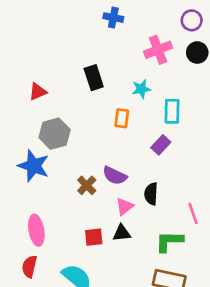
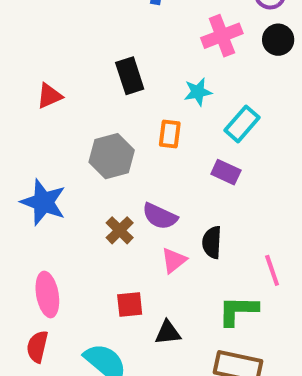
cyan rectangle: (172, 111) -> (242, 124), turned 40
gray hexagon: (55, 134) -> (112, 156), moved
purple rectangle: (161, 145) -> (226, 172), turned 72
black triangle: (122, 233) -> (168, 333), moved

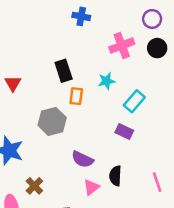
red triangle: (49, 96) -> (13, 83), turned -36
orange rectangle: (170, 134) -> (76, 96), moved
brown cross: (120, 230) -> (34, 186), moved
pink line: (272, 270) -> (157, 182), moved

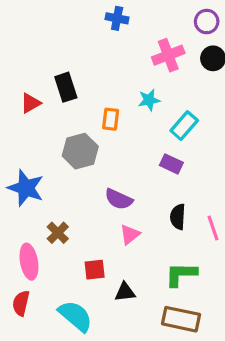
black rectangle: (64, 71) -> (66, 87), moved
red triangle: (13, 83) -> (31, 103), turned 30
black semicircle: (115, 176) -> (178, 217), moved

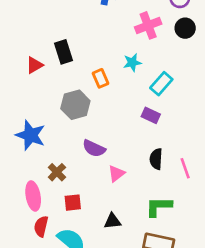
orange rectangle: (111, 119) -> (101, 78), turned -30
purple semicircle: (119, 199) -> (94, 148), moved
red square: (95, 270) -> (73, 203), moved
red semicircle: (21, 303) -> (41, 226), moved

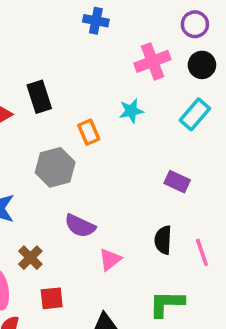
cyan rectangle: (161, 84) -> (195, 114), moved
purple rectangle: (151, 115) -> (177, 182), moved

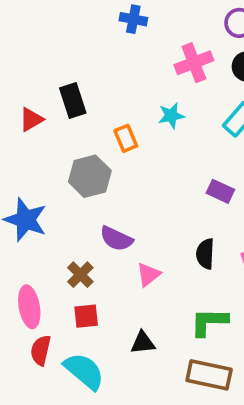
brown cross: (30, 258) -> (80, 275), moved

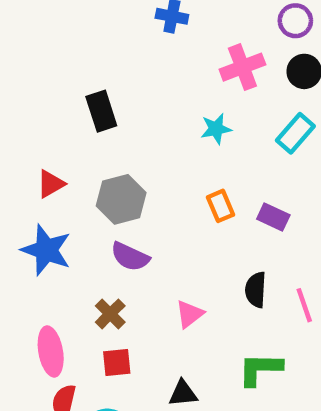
red triangle: (31, 119) -> (51, 184), moved
orange rectangle: (126, 138) -> (220, 206), moved
purple semicircle: (116, 239) -> (130, 257), moved

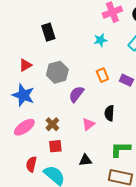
purple semicircle: (130, 257) -> (76, 94), moved, turned 102
black semicircle: (256, 290) -> (109, 113), moved
pink ellipse: (51, 351) -> (24, 127), moved, turned 65

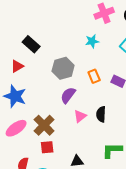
black rectangle: (48, 32) -> (31, 44), moved, turned -30
gray hexagon: (57, 72) -> (63, 68), moved
brown cross: (52, 124) -> (44, 125), size x1.5
pink triangle: (88, 124) -> (80, 116), moved

